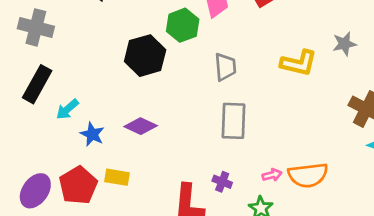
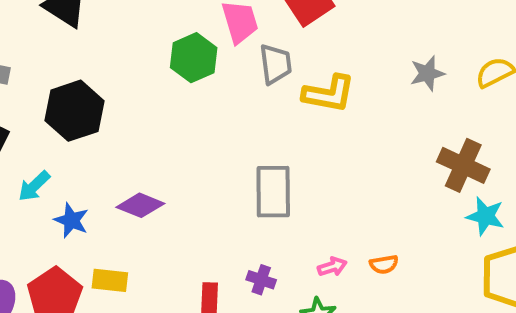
black hexagon: (145, 56) -> (75, 111), moved
yellow L-shape: (299, 63) -> (329, 94), moved
gray trapezoid: (225, 67) -> (276, 64), moved
orange semicircle: (308, 175) -> (384, 264), size x0.5

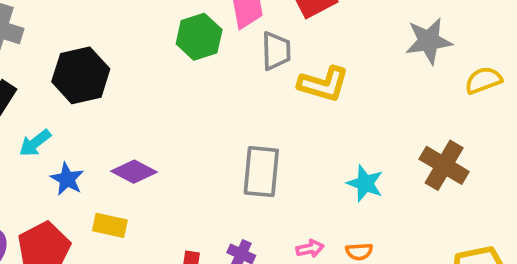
gray star: (427, 73) -> (429, 41), moved, size x1.4
cyan star: (485, 216) -> (365, 183), moved
yellow rectangle: (110, 280) -> (110, 225), moved

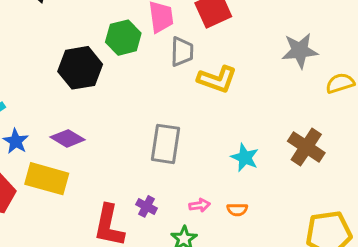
black hexagon: (81, 75) -> (80, 68), moved
yellow rectangle: (110, 225) -> (47, 179), size x1.6

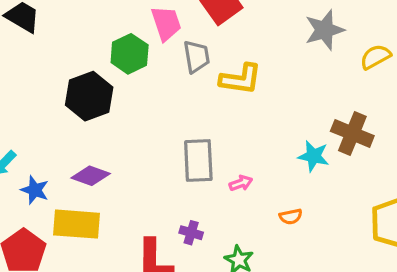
cyan star: (245, 157) -> (314, 156), moved
pink arrow: (200, 205) -> (241, 183), moved

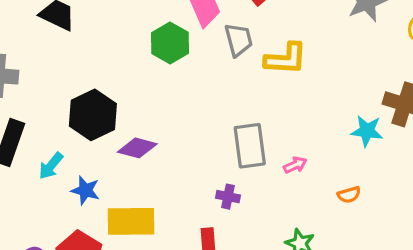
black hexagon: (89, 96) -> (93, 115), moved
purple diamond: (91, 176) -> (137, 148), moved
purple cross: (191, 233) -> (228, 197), moved

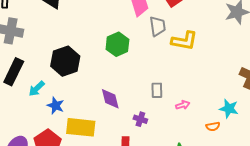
green hexagon: (170, 43) -> (117, 44), moved
cyan star: (367, 131) -> (229, 109), moved
gray rectangle: (250, 146) -> (157, 90), size x0.6
purple diamond: (137, 148) -> (110, 99), moved, turned 55

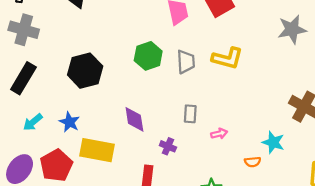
gray trapezoid: (158, 26) -> (186, 62), moved
cyan arrow: (37, 89) -> (33, 122), moved

